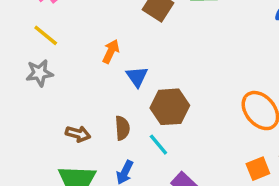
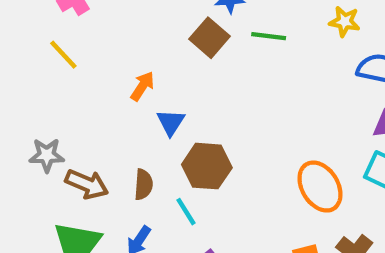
gray star: (39, 73) -> (47, 155), moved
brown arrow: (78, 134) -> (87, 184), size x1.4

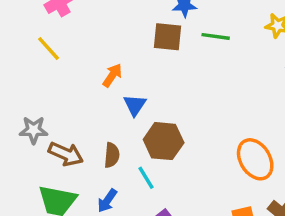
brown square: (209, 38) -> (168, 37), turned -36

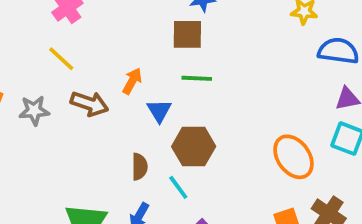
green line: (216, 36) -> (197, 78), moved
gray star: (34, 130) -> (34, 110), moved
brown arrow: (66, 154) -> (89, 104), moved

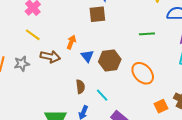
green line: (197, 78) -> (147, 34), moved
brown hexagon: (194, 146) -> (110, 61), moved
orange ellipse: (293, 157) -> (143, 73), moved

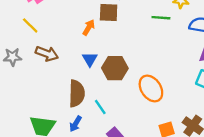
green line: (147, 34) -> (161, 18), moved
orange arrow: (71, 42) -> (89, 27), moved
brown semicircle: (80, 87) -> (77, 93), size x1.6

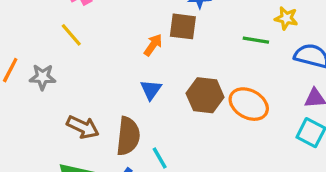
brown arrow: (47, 54) -> (83, 127), moved
brown hexagon: (115, 68) -> (205, 95), moved
orange ellipse: (151, 88) -> (249, 104), moved, turned -32

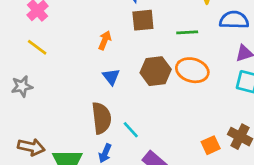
brown square: (183, 26) -> (143, 20), moved
green line: (256, 40) -> (187, 32), moved
brown arrow: (83, 127) -> (31, 147), moved

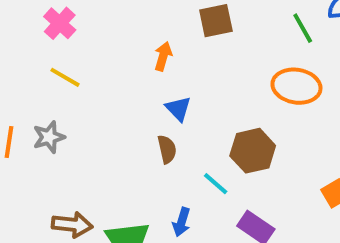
green line: (187, 32) -> (303, 28), moved, turned 70
brown hexagon: (156, 71) -> (253, 151), moved
brown semicircle: (101, 118) -> (167, 149), moved, size x0.6

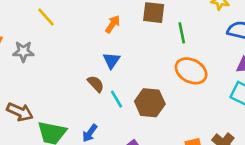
green line: (303, 28) -> (182, 33), moved
brown semicircle: (167, 149) -> (96, 84), turned -48
cyan line: (216, 184) -> (116, 99), moved

